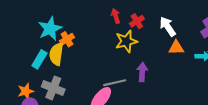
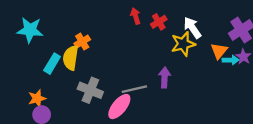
cyan star: (50, 29) -> (30, 30), moved, turned 30
yellow star: (126, 41) -> (183, 44), moved
orange triangle: (176, 48) -> (219, 51), moved, turned -49
gray cross: (53, 88) -> (90, 90), moved

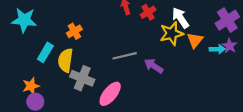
orange triangle: (219, 51) -> (195, 40), moved
yellow semicircle: (71, 58) -> (65, 60), moved
purple arrow: (165, 78) -> (154, 66), turned -60
gray line: (134, 89) -> (125, 56), moved

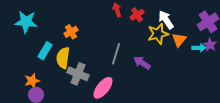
gray line: (125, 56) -> (116, 54), turned -60

